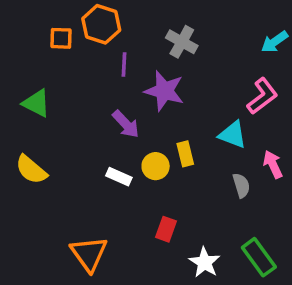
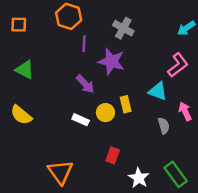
orange square: (61, 38) -> (19, 25), moved

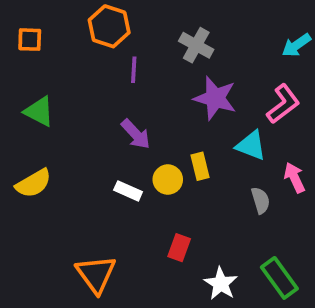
purple star: (111, 61) -> (215, 98), moved
yellow semicircle: (21, 115) -> (33, 183), turned -70

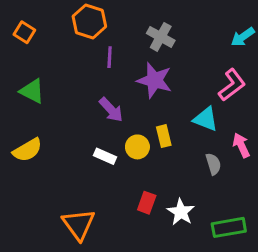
orange square: (30, 40) -> (24, 32), turned 30
purple star: (215, 98) -> (154, 80), moved
green rectangle: (279, 278) -> (229, 227), turned -64
white star: (221, 284) -> (181, 212), moved

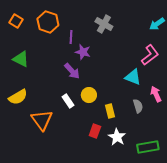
orange hexagon: (89, 21) -> (48, 22), moved
purple star: (154, 80) -> (83, 52), moved, size x0.7
yellow rectangle: (164, 136) -> (110, 111), moved
white rectangle: (105, 156) -> (68, 101), turned 32
orange triangle: (79, 224) -> (42, 120), moved

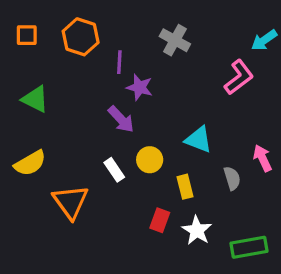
orange square: (16, 21) -> (27, 35), turned -32
pink L-shape: (150, 55) -> (239, 77), moved
cyan triangle: (133, 77) -> (198, 140), moved

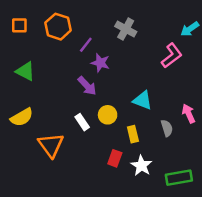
purple line: (119, 62) -> (86, 45), turned 35

